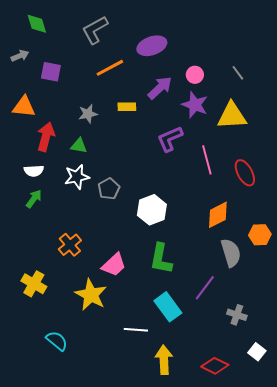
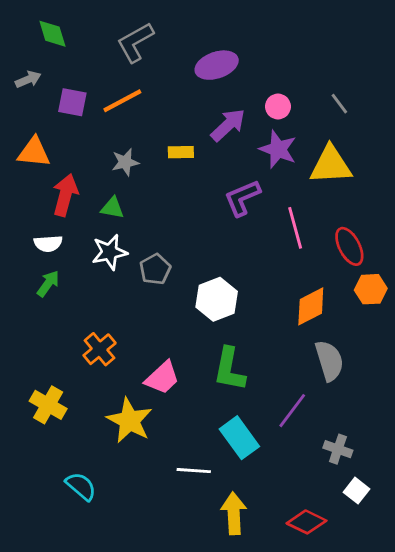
orange line: (110, 68) -> (122, 101), moved
orange hexagon: (260, 235) -> (371, 289), moved
white square: (257, 352) -> (356, 491), moved

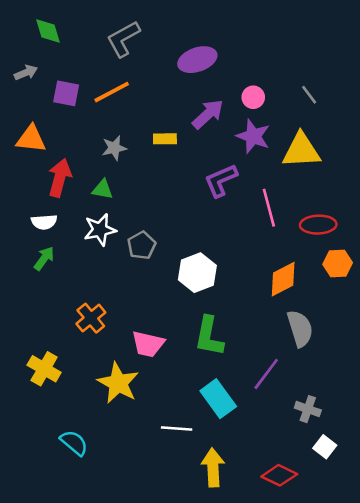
red ellipse: (349, 246) -> (318, 225), turned -64
pink trapezoid: (162, 378) -> (148, 344), turned 56

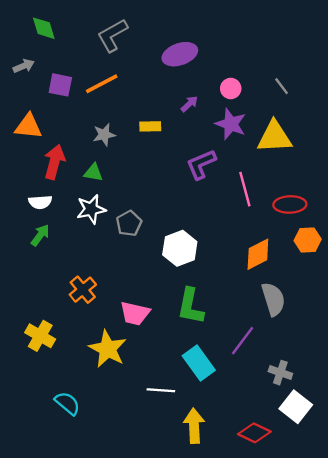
purple arrow: (208, 114) -> (189, 104), size x0.6
white square: (325, 447) -> (296, 407), size x1.5

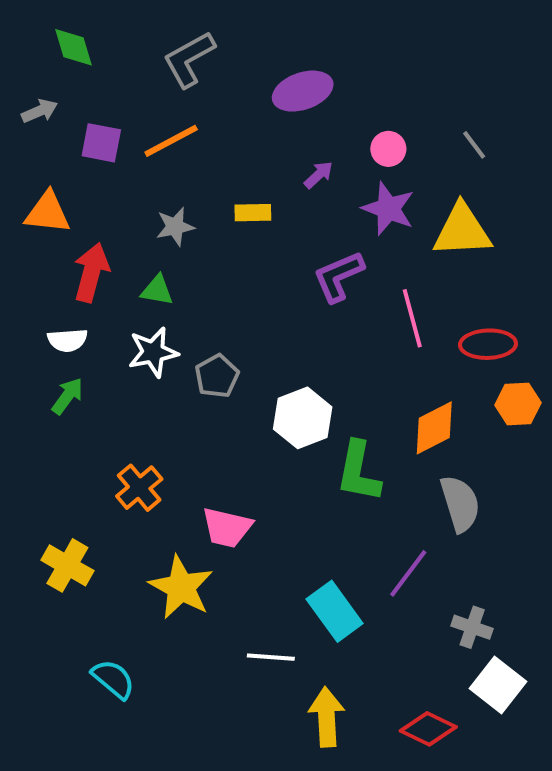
green L-shape: (190, 306) -> (358, 472), moved

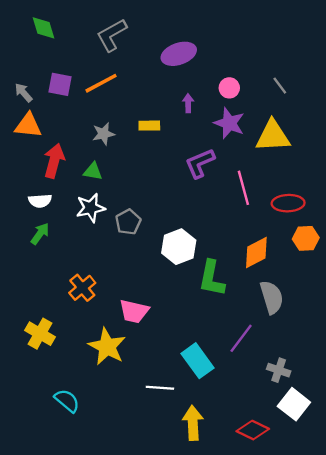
gray arrow: (40, 111) -> (24, 93), moved, turned -108
purple arrow: (319, 175) -> (188, 103), turned -48

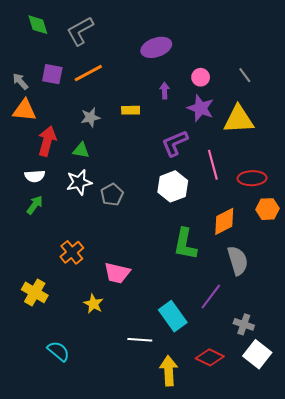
gray L-shape: (112, 35) -> (80, 31), moved
white hexagon: (179, 247) -> (173, 186), moved
yellow star: (107, 347) -> (93, 304), size x0.6
red diamond: (253, 430) -> (210, 357), moved

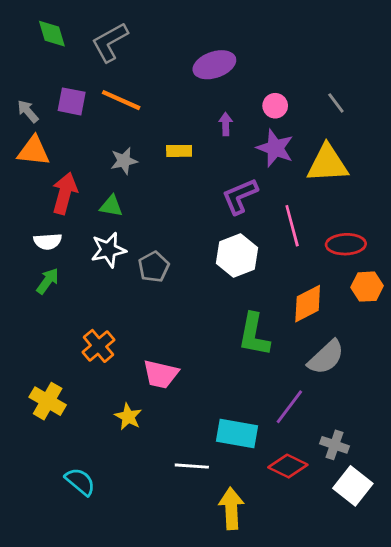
orange line: (88, 73) -> (121, 100), turned 52
gray semicircle: (238, 261) -> (326, 357), turned 64
cyan rectangle: (173, 316) -> (237, 434), turned -44
red diamond: (210, 357) -> (288, 466), moved

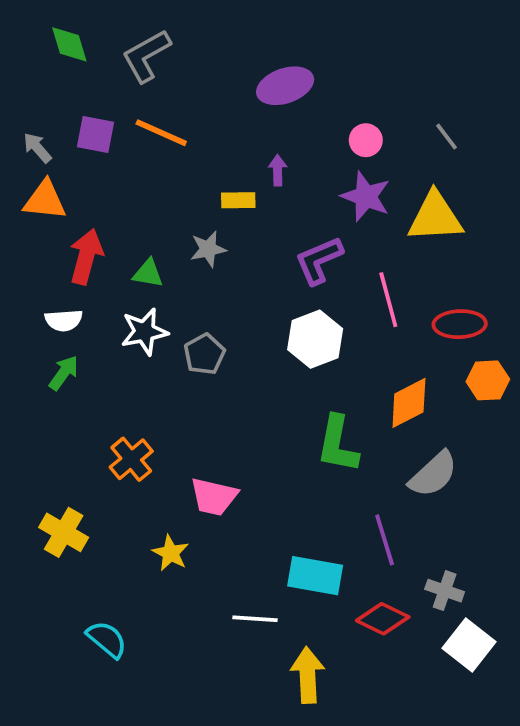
purple arrow: (226, 124) -> (278, 170), moved
gray star: (124, 161) -> (208, 249), moved
purple line: (289, 407) -> (385, 540), turned -54

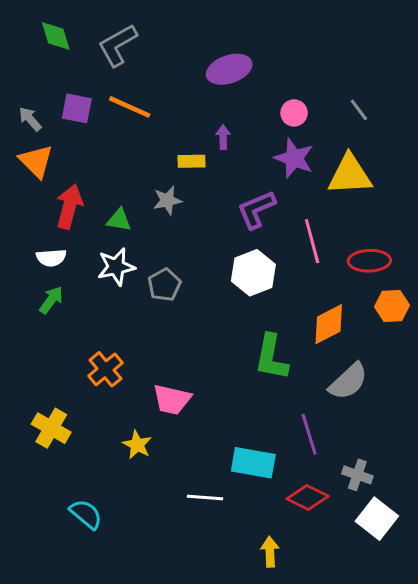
orange triangle: (45, 200) -> (36, 161), turned 39
yellow arrow: (308, 675) -> (270, 552), moved, size x0.7

